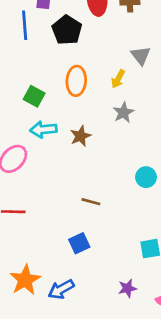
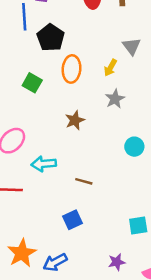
black pentagon: (67, 30) -> (51, 38), moved
cyan arrow: (43, 129) -> (44, 164), moved
cyan circle: (146, 177) -> (134, 147), moved

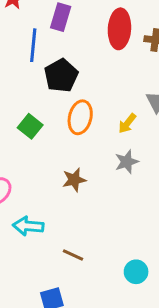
cyan circle: (134, 147) -> (136, 272), moved

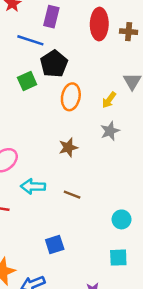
blue line: (33, 45) -> (30, 40), turned -75
green square: (30, 126) -> (27, 81), moved, turned 30
brown line: (73, 255) -> (72, 195), moved

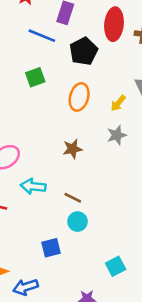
black pentagon: (54, 64) -> (84, 51), moved
cyan circle: (122, 219) -> (77, 222), moved
cyan square: (118, 258) -> (116, 266), turned -30

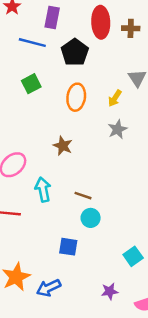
brown star: (73, 149) -> (63, 146), moved, turned -30
cyan arrow: (33, 186) -> (43, 190), turned 80
blue square: (51, 248) -> (68, 247), turned 30

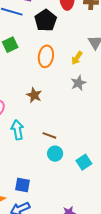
blue square: (68, 247) -> (22, 185), moved
cyan square: (133, 256) -> (84, 162), moved

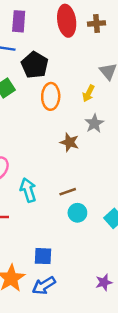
black pentagon: (46, 20) -> (35, 65), moved
brown star: (34, 95) -> (69, 142), moved
brown line: (49, 135) -> (68, 192), turned -32

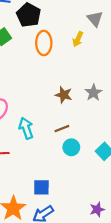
gray star: (94, 123) -> (93, 93), moved
brown star: (69, 142) -> (64, 95), moved

